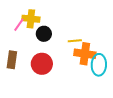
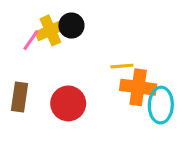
yellow cross: (31, 19) -> (50, 30), turned -30
black circle: (44, 34) -> (71, 26), moved

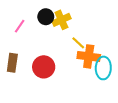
yellow cross: (50, 30) -> (61, 20), moved
yellow line: (122, 66) -> (78, 43), turned 48

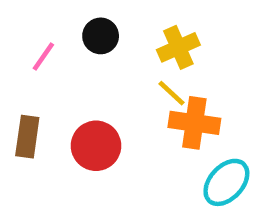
yellow cross: (61, 20) -> (178, 47), moved
cyan ellipse: (103, 68) -> (226, 182), moved, turned 40

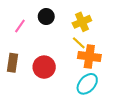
cyan ellipse: (226, 182) -> (87, 84), moved

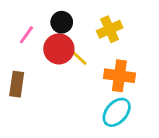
yellow line: (79, 43) -> (79, 57), moved
red circle: (44, 67) -> (59, 49), moved

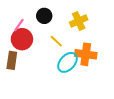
red circle: (59, 49) -> (22, 39), moved
cyan ellipse: (117, 112) -> (67, 62), moved

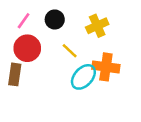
pink line: (19, 25) -> (24, 21), moved

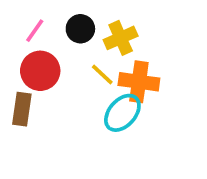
yellow cross: (97, 26) -> (121, 38), moved
orange cross: (106, 67) -> (139, 82), moved

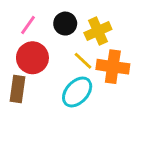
cyan ellipse: (122, 113) -> (77, 92), moved

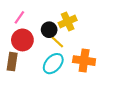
black circle: (65, 24) -> (49, 30), moved
orange cross: (113, 67) -> (84, 61), moved

